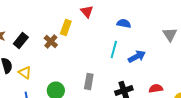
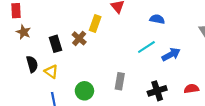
black rectangle: (21, 41) -> (56, 44), moved, turned -56
cyan line: (114, 50) -> (146, 47), turned 42

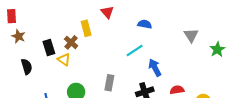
yellow rectangle: (95, 23) -> (86, 28), turned -35
blue arrow: (171, 54) -> (155, 68), moved, turned -90
yellow triangle: (51, 72) -> (64, 60), moved

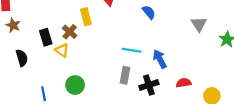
blue semicircle: (145, 24) -> (149, 12), turned 40
cyan line: (135, 50) -> (132, 50), moved, turned 42
gray rectangle: (109, 83) -> (125, 75), moved

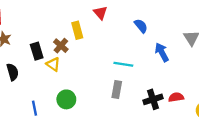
blue arrow: (160, 59) -> (162, 52), moved
black cross: (149, 85) -> (153, 99), moved

